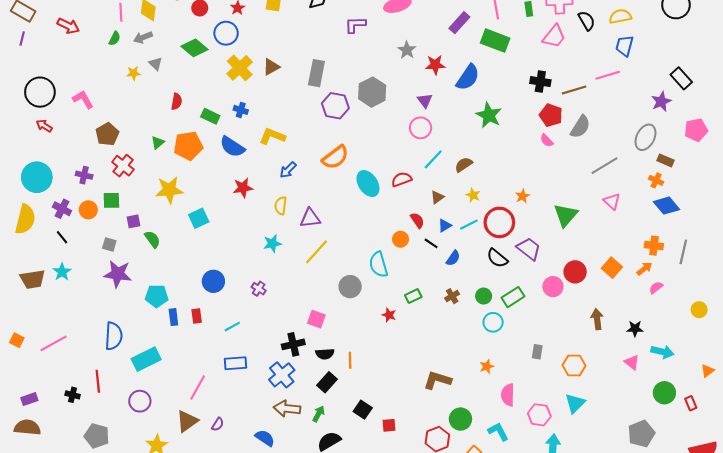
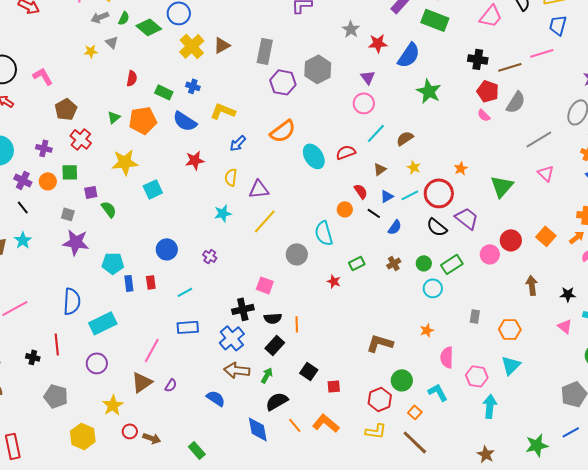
green semicircle: (115, 38) -> (124, 18), moved

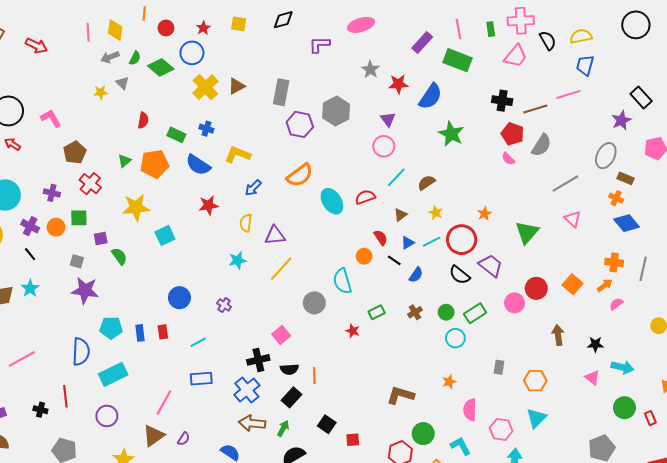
cyan pentagon: (113, 263) -> (111, 328), moved
pink square: (265, 285) -> (281, 335), turned 30

